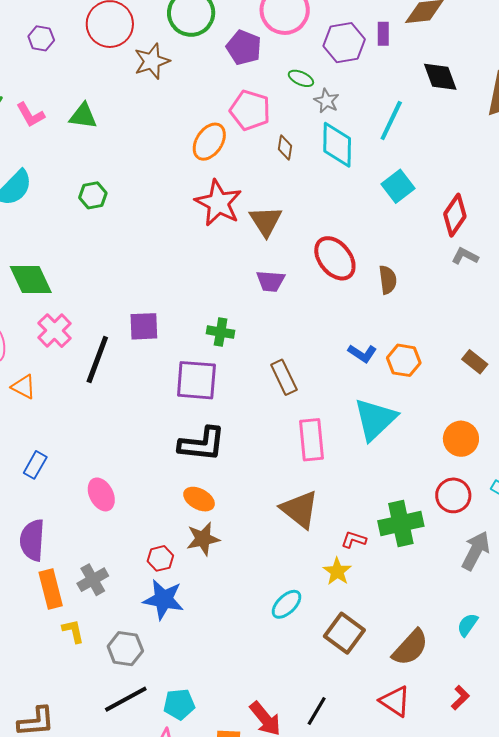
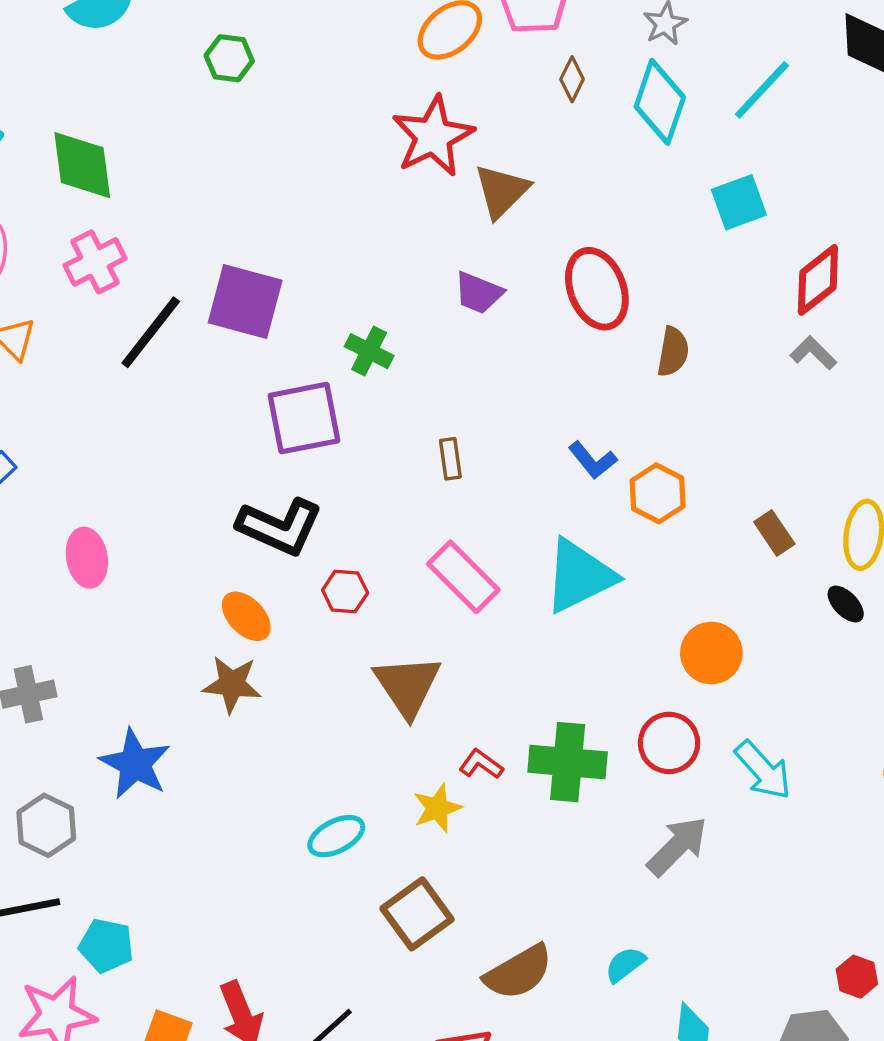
purple square: (144, 326) -> (245, 302), size x1.4
brown rectangle: (284, 377) -> (450, 459), size x0.7
purple square: (196, 380) -> (304, 418), turned -33
pink rectangle: (311, 440) -> (463, 577), turned -57
red hexagon: (160, 558) -> (345, 591), moved

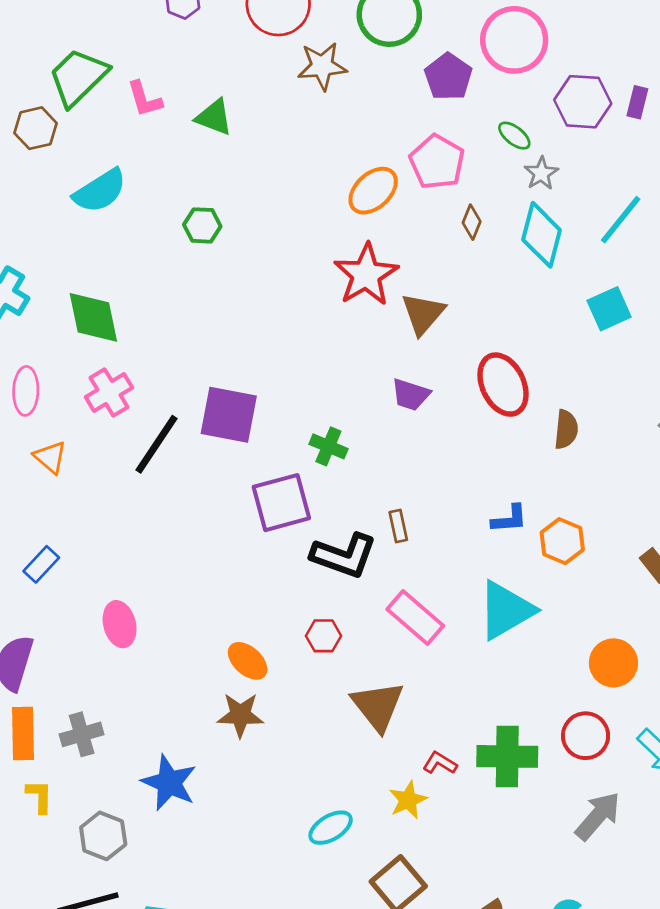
blue L-shape: (593, 460) -> (509, 519), turned -51
black L-shape: (280, 527) -> (344, 556), moved

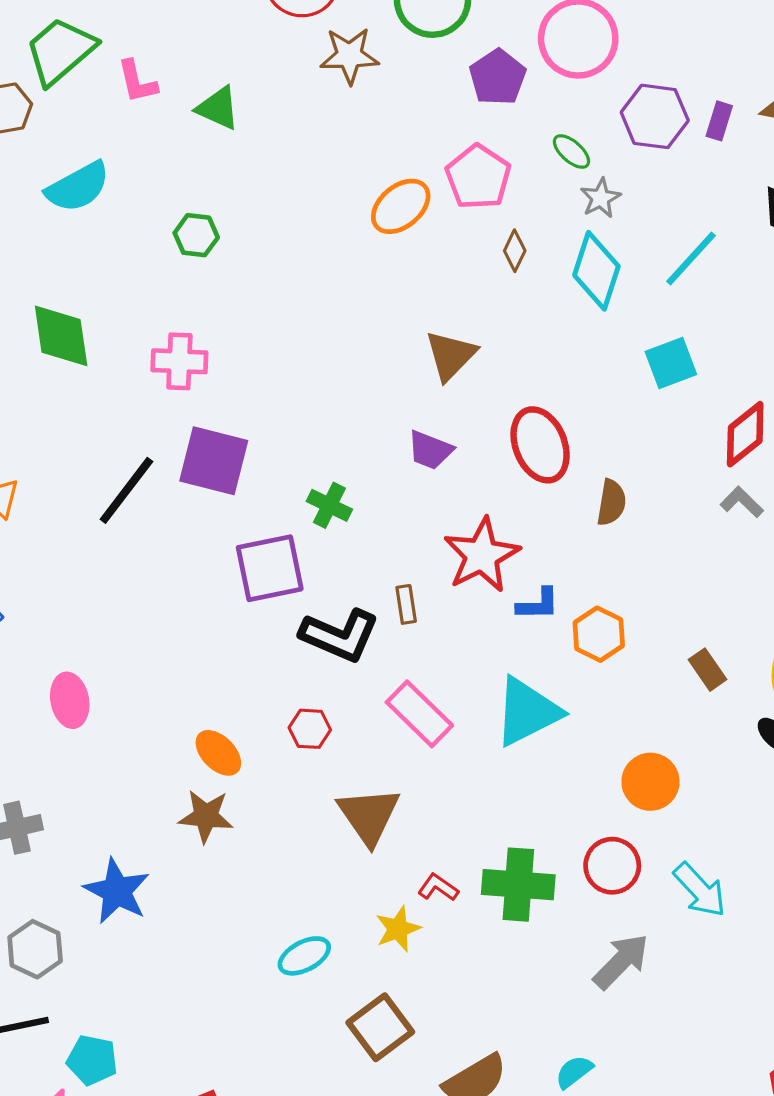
red star: (366, 275) -> (482, 555), moved
pink cross: (109, 392) -> (179, 361), moved, turned 30

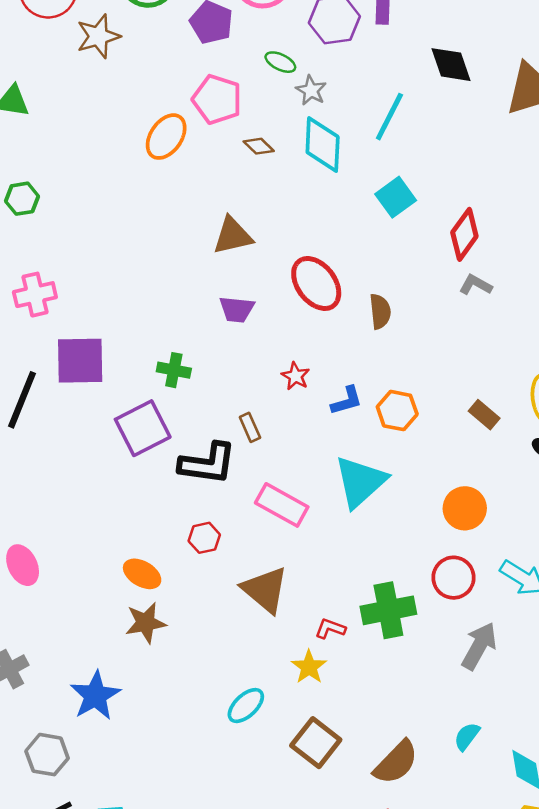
brown diamond: (515, 251) -> (259, 146), turned -56
brown triangle: (451, 355) -> (233, 236), turned 48
red star: (482, 555) -> (295, 376), size x0.5
blue star: (117, 891) -> (95, 696), turned 30

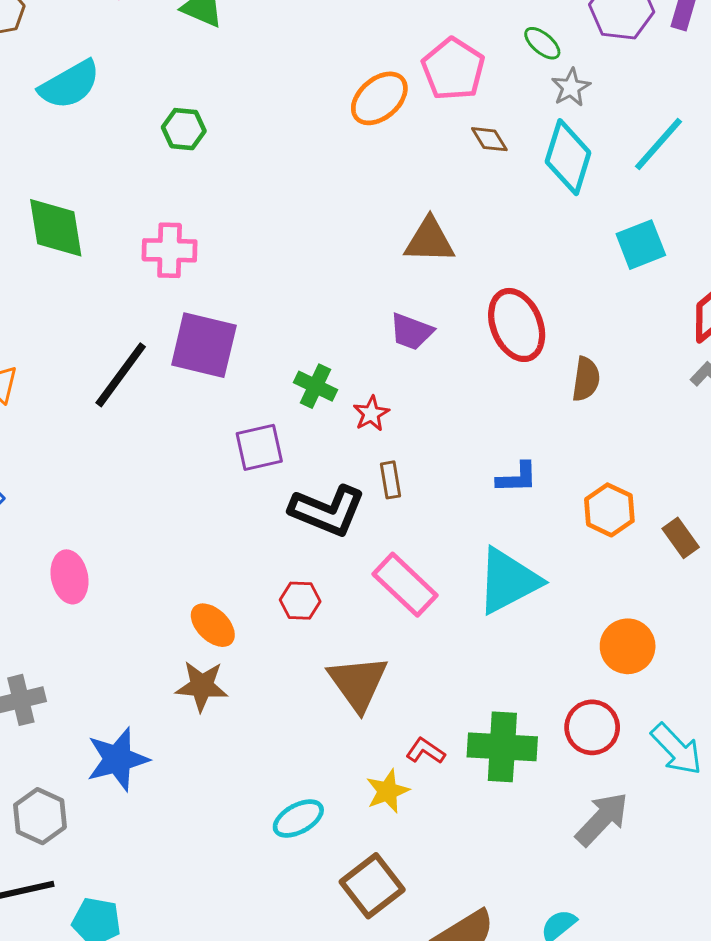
red star: (295, 376) -> (371, 414), moved
orange hexagon: (397, 411) -> (609, 510), moved
purple square: (143, 428) -> (259, 447), size x0.7

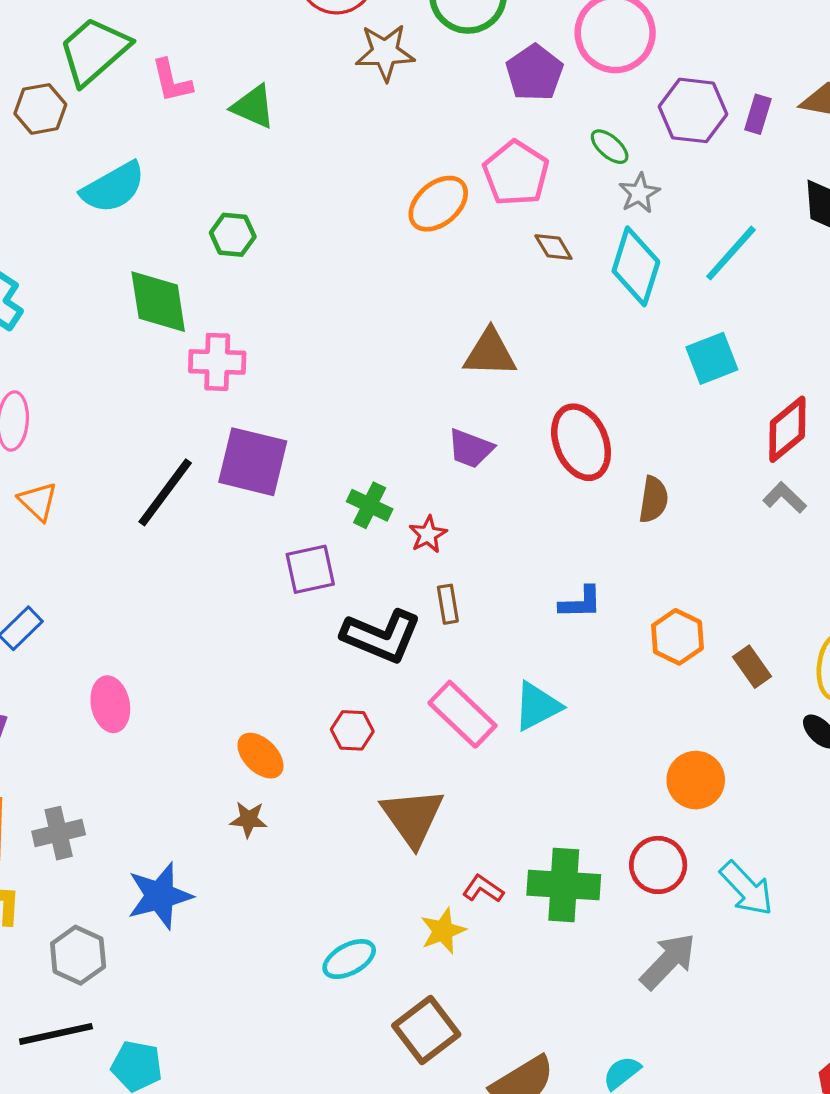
green diamond: (56, 228) -> (158, 302), moved
cyan triangle: (508, 581) -> (537, 706), moved, size x0.7
brown star: (202, 686) -> (249, 819), size x0.7

